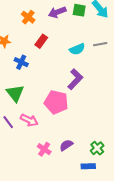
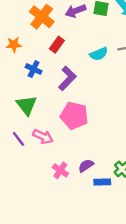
orange cross: (28, 17) -> (42, 17), size x1.5
purple L-shape: (75, 79) -> (67, 78), moved
blue rectangle: (88, 166) -> (102, 182), moved

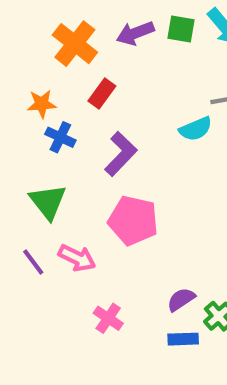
orange star: (14, 45) -> (42, 104), moved
cyan semicircle: (99, 54) -> (196, 129), moved
purple semicircle: (86, 166) -> (181, 300), moved

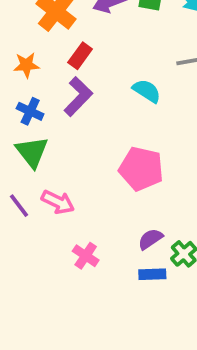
cyan semicircle: (196, 129) -> (147, 91), moved, turned -124
blue cross: (60, 137) -> (30, 111), moved
purple L-shape: (121, 154) -> (78, 96), moved
pink pentagon: (133, 220) -> (141, 169), moved

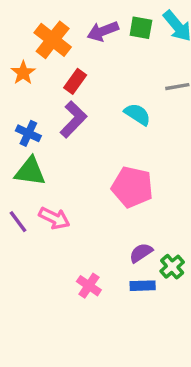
orange star: (26, 65) -> (23, 73), moved, turned -30
green triangle: (32, 152) -> (30, 171), turned -44
pink cross: (86, 256) -> (89, 286), moved

